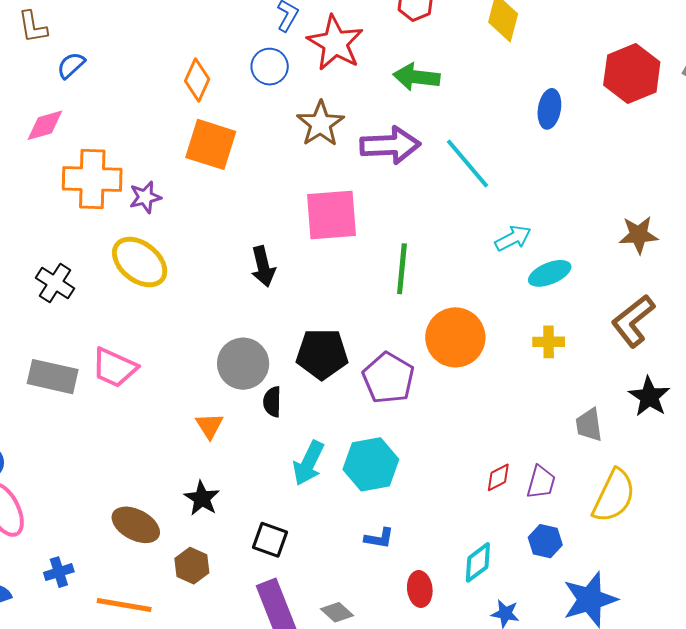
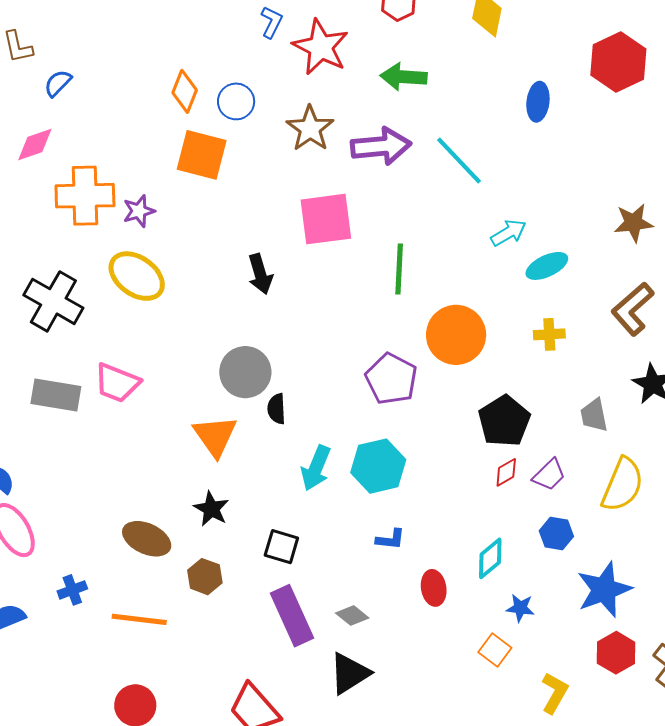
blue circle: (270, 67) -> (236, 101), moved
black cross: (55, 283) -> (53, 301), size x1.5
black pentagon: (322, 354) -> (504, 421), moved, turned -30
orange triangle: (210, 426) -> (215, 436), size x1.6
purple trapezoid: (541, 482) -> (549, 475), turned 33

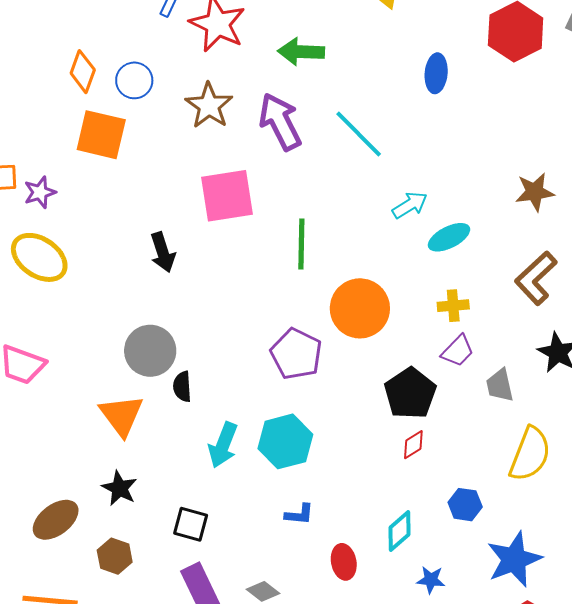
purple arrow: (381, 146) -> (280, 122), turned -110
purple trapezoid: (549, 475) -> (458, 351), moved
brown ellipse: (147, 539) -> (56, 520), turned -60

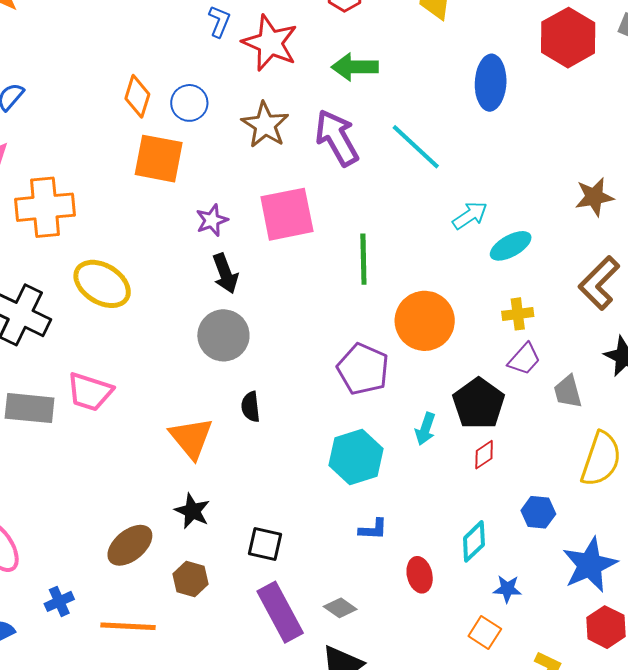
blue ellipse: (436, 73) -> (491, 83), size x1.4
purple star: (40, 192) -> (212, 220), moved
gray circle: (150, 351) -> (223, 335), moved
cyan arrow: (223, 445) -> (425, 429), moved, size x0.7

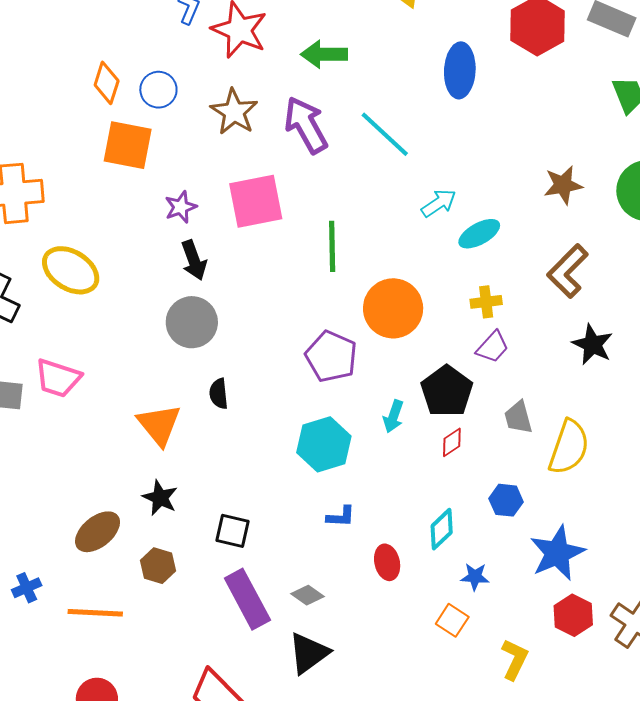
gray trapezoid: (568, 392) -> (518, 417), moved

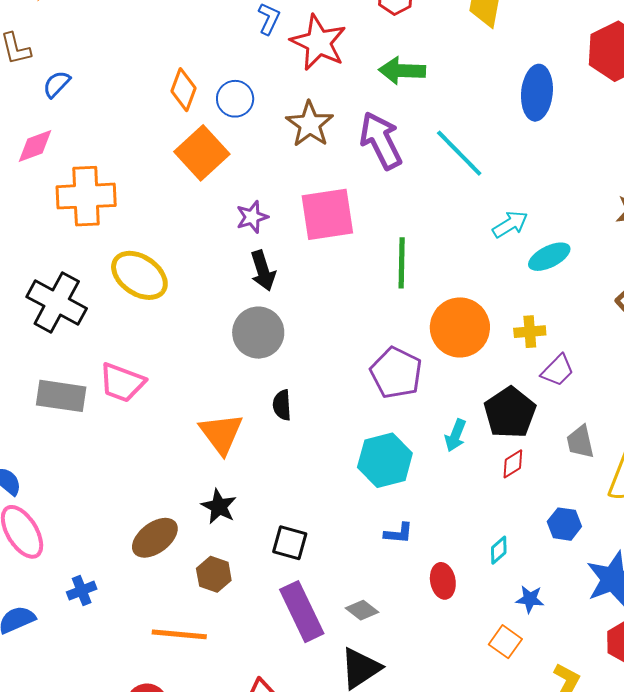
orange square: (128, 145) -> (202, 153), turned 34
yellow cross: (486, 302) -> (530, 332), moved
cyan diamond: (442, 529) -> (499, 550), size x0.7
orange line: (95, 613) -> (179, 634), moved

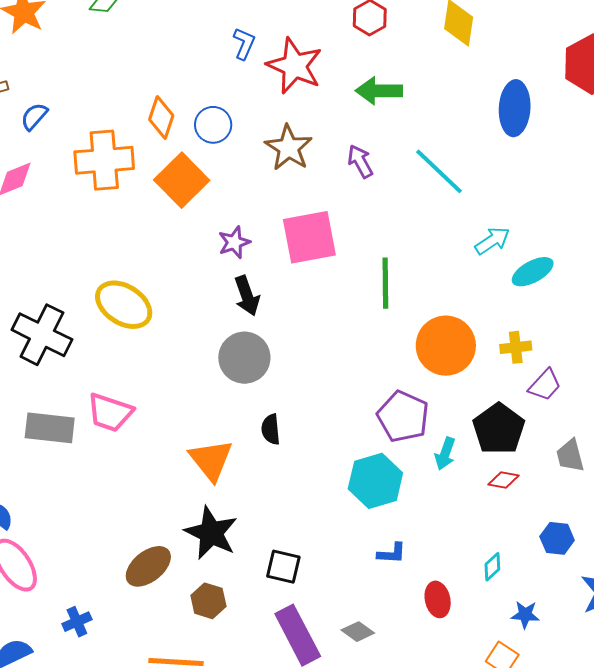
purple arrow: (381, 140) -> (360, 161), size x0.6
orange cross: (86, 196) -> (104, 160), moved
purple pentagon: (396, 373) -> (403, 417), moved
red diamond: (513, 464) -> (504, 480), turned 44
black star: (219, 506) -> (211, 533), size x1.5

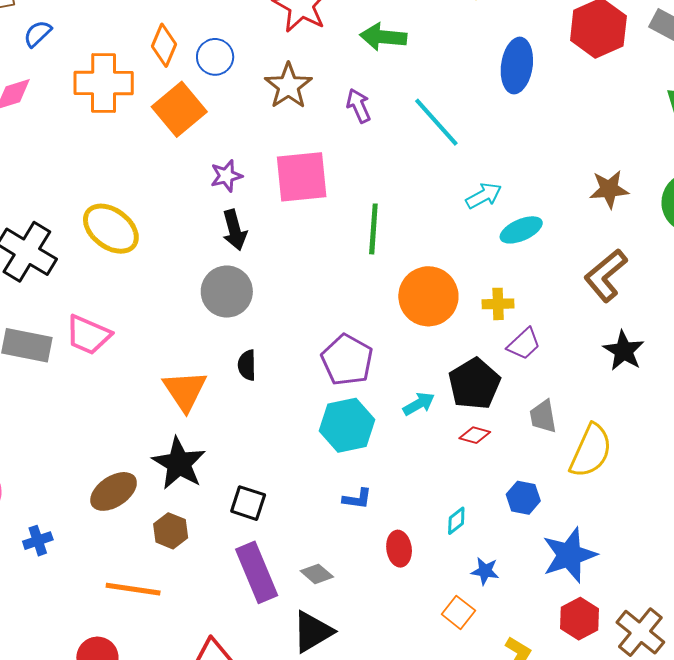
purple pentagon: (403, 417) -> (347, 360), moved
cyan arrow: (445, 454) -> (419, 404), turned -144

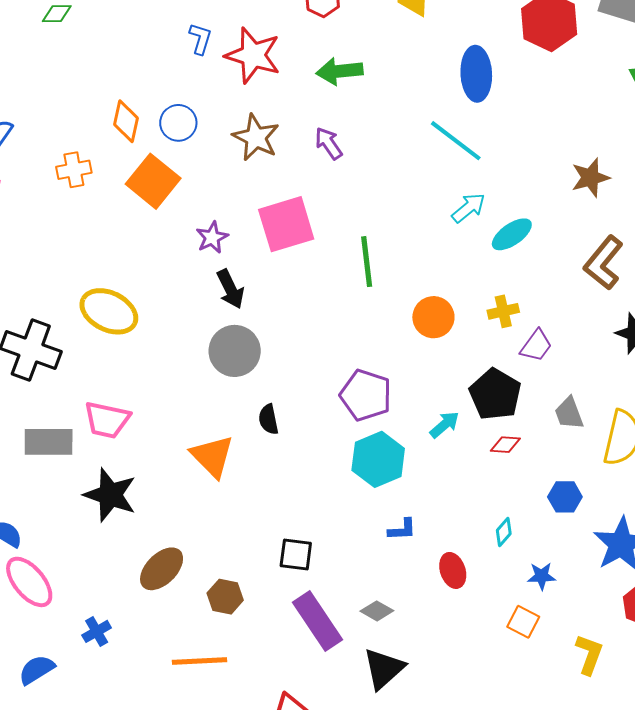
orange cross: (104, 83) -> (74, 170), size x0.6
cyan line: (436, 122) -> (456, 141), moved
orange circle: (428, 296) -> (433, 317), size x0.7
black star: (179, 463) -> (110, 495), moved

